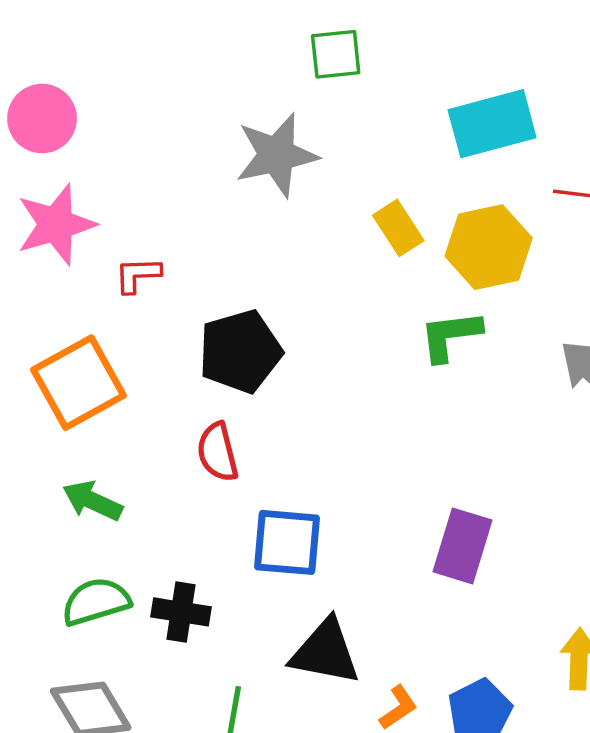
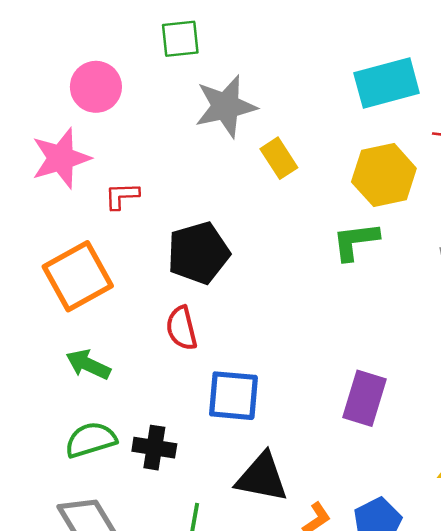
green square: (336, 54) -> (180, 39), moved
pink circle: (42, 119) -> (96, 87), moved
yellow rectangle: (398, 228) -> (279, 158), moved

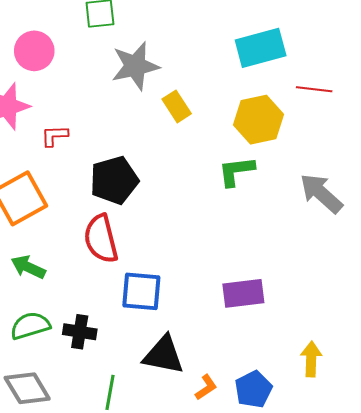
red semicircle: (182, 328) -> (101, 239), size x1.4
purple rectangle: (365, 398) -> (243, 293), turned 66

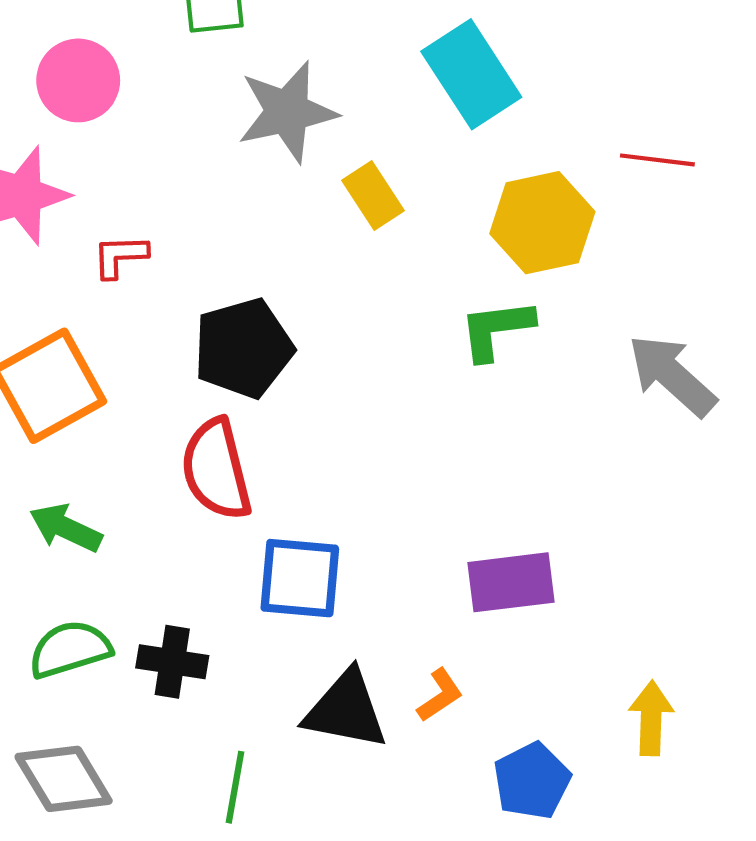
cyan rectangle: (261, 48) -> (471, 74), moved, turned 72
orange L-shape: (206, 387) -> (440, 695), moved

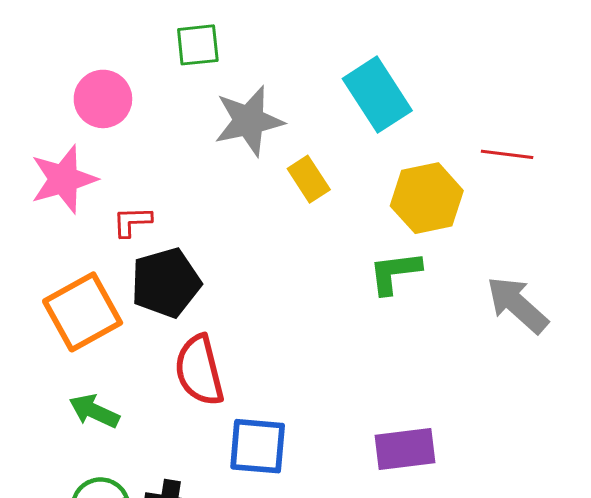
black pentagon: (243, 348) -> (166, 283), moved

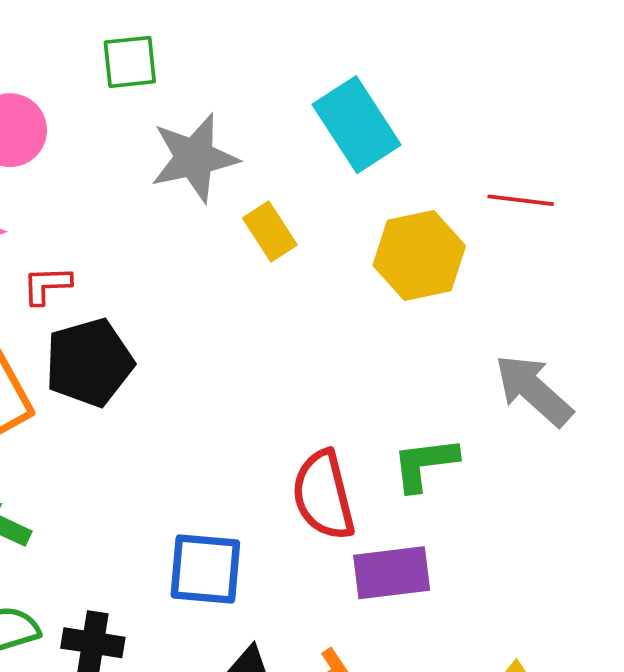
green L-shape: (395, 273) -> (425, 464), moved
red semicircle: (199, 370) -> (323, 495), moved

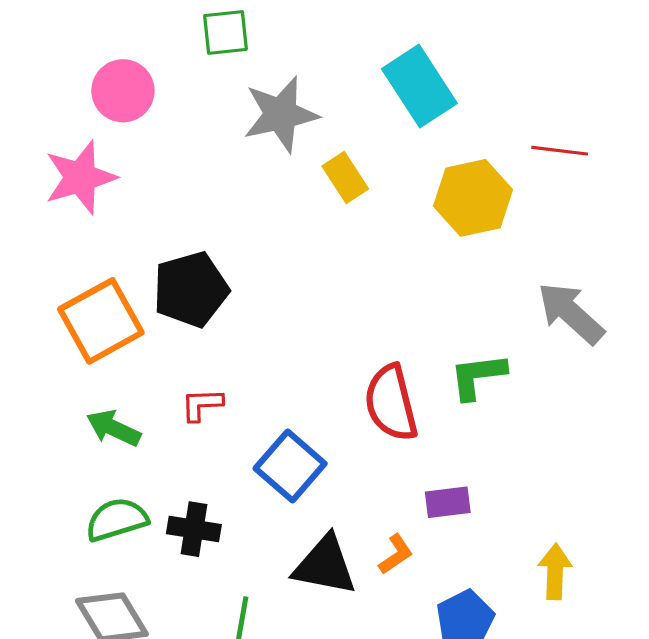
red L-shape: (47, 285) -> (202, 405), moved
blue square: (205, 569) -> (290, 466), turned 36
purple rectangle: (392, 573) -> (448, 502), moved, size x0.7

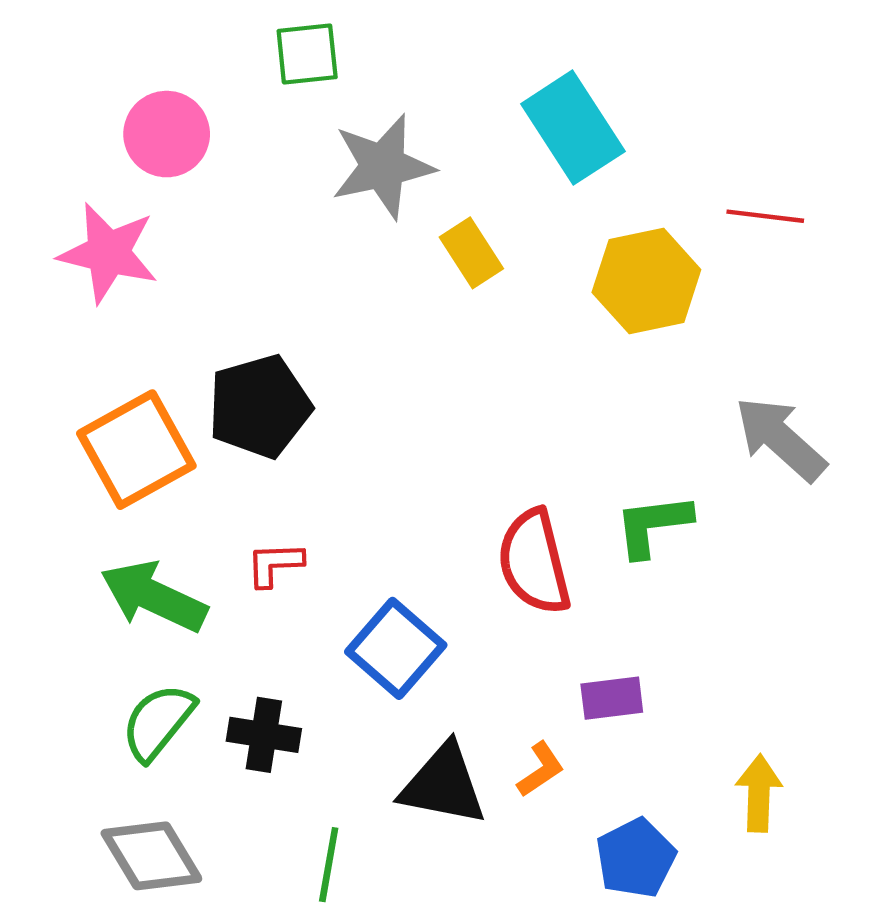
pink star: (80, 177) -> (108, 253), turned 30
green arrow: (114, 428) -> (154, 597), size x1.4
green semicircle: (117, 520) -> (158, 722), turned -34

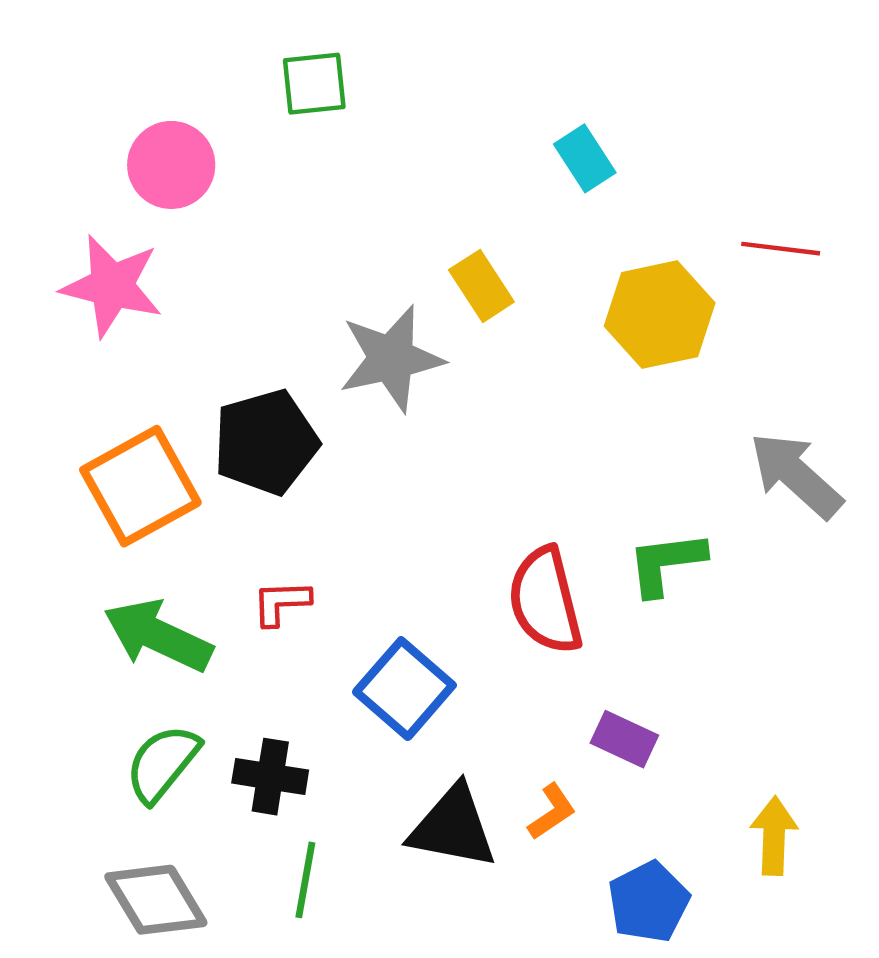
cyan rectangle: (573, 128) -> (585, 158), size x0.6
gray star: (383, 166) -> (391, 359), moved
purple rectangle: (612, 698) -> (624, 739), turned 32
green line: (329, 865) -> (305, 880), moved

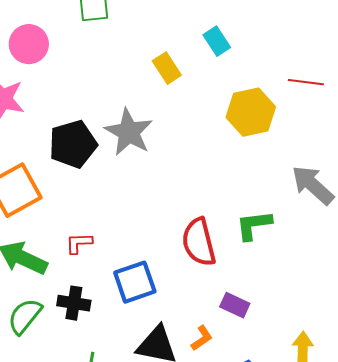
yellow rectangle: (481, 286) -> (167, 68), moved
gray star: (391, 359) -> (129, 132), turned -30
black pentagon: (266, 442) -> (73, 144), moved
blue square: (404, 689) -> (135, 282), turned 30
black cross: (270, 777) -> (74, 303), moved

